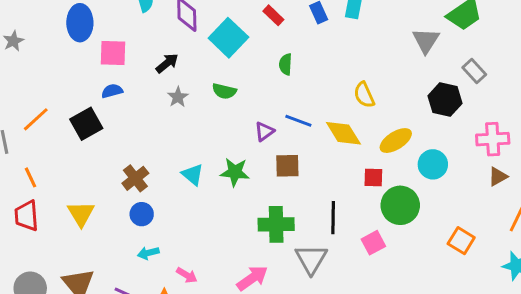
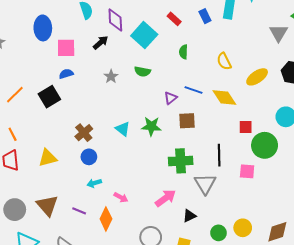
black arrow: (167, 63) -> (101, 43), moved
yellow semicircle: (364, 95) -> (224, 61), moved
yellow ellipse: (396, 141) -> (257, 77), moved
yellow triangle: (81, 214) -> (48, 158), turned 48
pink square: (373, 243) -> (247, 171), turned 35

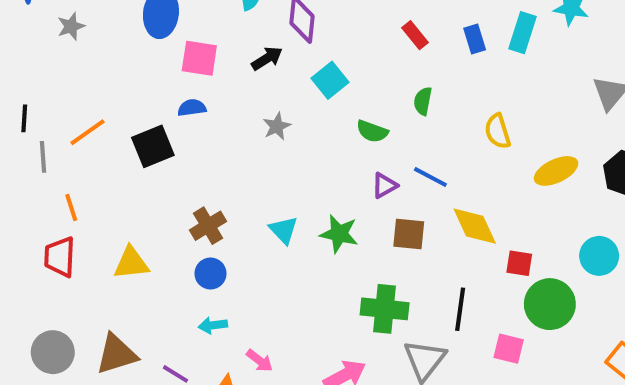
cyan square: (144, 35) -> (330, 80), moved, size x0.7
green semicircle: (142, 71) -> (372, 131), moved
yellow diamond: (224, 98) -> (475, 226), moved
brown triangle: (47, 206) -> (116, 354), turned 45

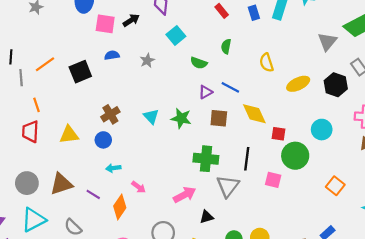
black arrow: (267, 58) -> (131, 20), moved
blue semicircle: (192, 108) -> (112, 55), moved
blue circle: (210, 274) -> (103, 140), moved

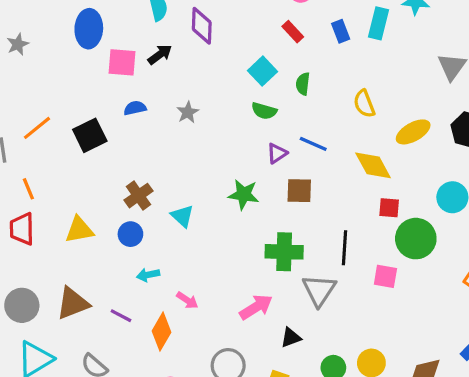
cyan square: (176, 35) -> (263, 71), moved
yellow diamond: (254, 114) -> (373, 165), moved
cyan triangle: (151, 116) -> (182, 216), moved

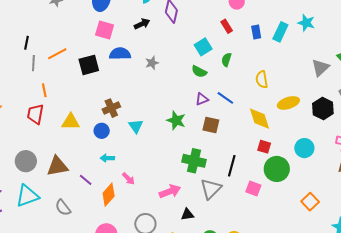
pink square: (122, 62) -> (105, 30), moved
blue semicircle: (135, 108) -> (120, 54), size x1.5

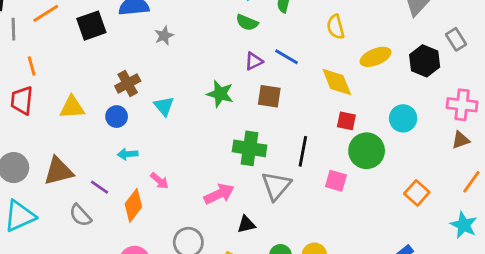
gray star: (152, 63) -> (164, 36), moved
gray semicircle: (63, 208) -> (80, 215), moved

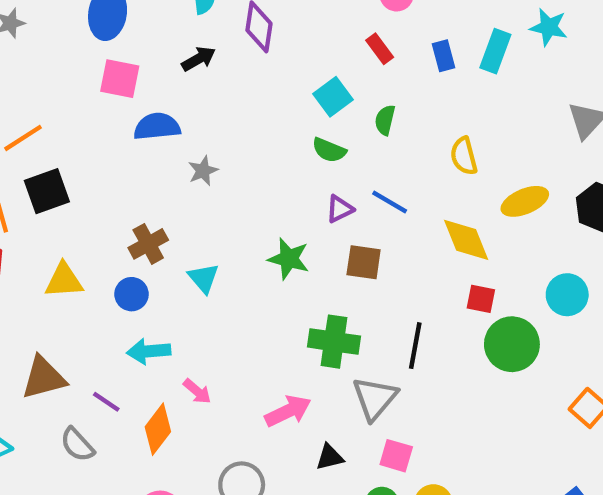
black square: (91, 26) -> (47, 191), moved
cyan arrow: (128, 154) -> (149, 351), size x1.4
pink square: (336, 181) -> (396, 456), moved

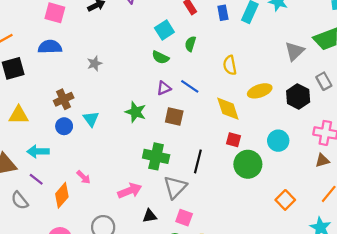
blue semicircle: (157, 127) -> (50, 47), moved
blue circle: (132, 294) -> (64, 126), moved
cyan arrow: (149, 351) -> (38, 152), moved

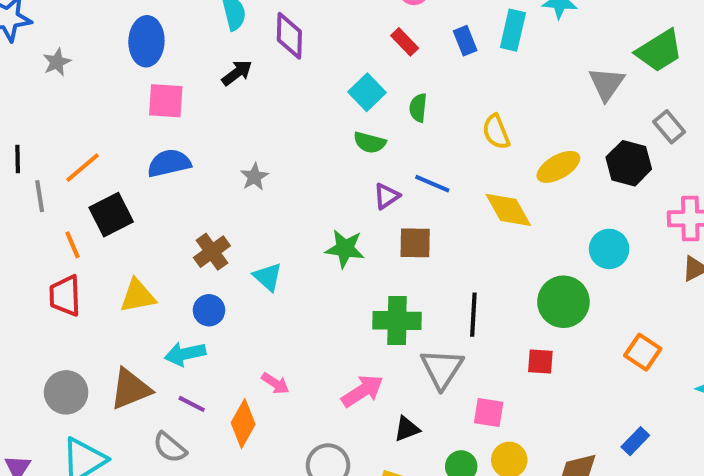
blue circle: (64, 126) -> (209, 310), moved
red square: (234, 140) -> (540, 361), moved
pink square: (184, 218) -> (489, 413), moved

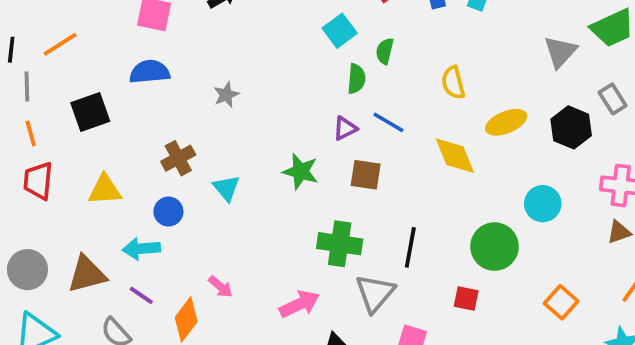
green semicircle: (370, 143) -> (356, 79), moved, turned -108
orange line: (83, 168) -> (60, 44), moved
orange line: (72, 245) -> (31, 133), moved

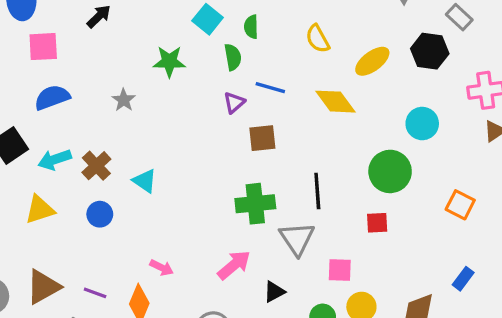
green star: (300, 171) -> (169, 62), moved
cyan arrow: (141, 249) -> (55, 160), moved

